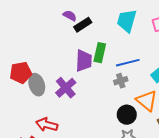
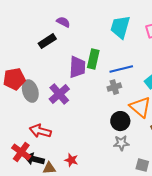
black rectangle: (83, 25) -> (47, 41), moved

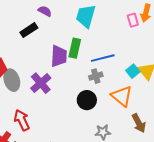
cyan trapezoid: (120, 27) -> (86, 16), moved
black circle: (120, 121) -> (87, 100), moved
red arrow: (40, 131) -> (22, 120), turned 50

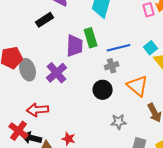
green rectangle: (75, 48) -> (91, 38), turned -30
cyan square: (133, 71) -> (151, 48), moved
red arrow: (22, 120) -> (38, 110), turned -70

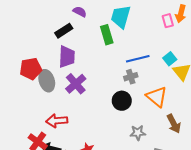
green rectangle: (91, 38) -> (107, 35), moved
purple trapezoid: (75, 46) -> (67, 57), moved

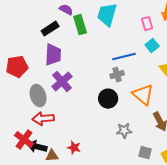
pink rectangle: (168, 21) -> (147, 24), moved
green rectangle: (107, 35) -> (80, 25), moved
cyan square: (170, 59) -> (152, 46), moved
gray ellipse: (47, 81) -> (38, 96), moved

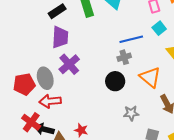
red pentagon: (17, 67) -> (24, 84), moved

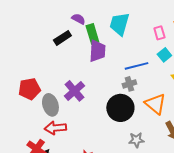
purple trapezoid: (60, 37) -> (97, 51), moved
black circle: (115, 81) -> (120, 108), size x1.4
red pentagon: (24, 84) -> (29, 89), moved

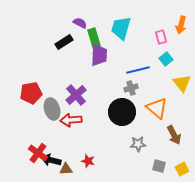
red arrow: (55, 128) -> (71, 120), moved

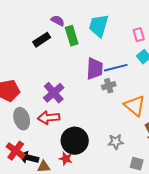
purple trapezoid: (99, 55) -> (95, 69), moved
gray ellipse: (52, 109) -> (22, 119), moved
black circle: (122, 112) -> (75, 141), moved

